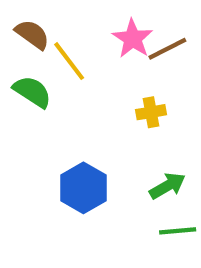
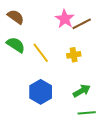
yellow line: (69, 61) -> (41, 53), moved

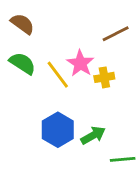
pink star: (65, 19) -> (80, 63), moved
green arrow: (82, 91) -> (93, 135), moved

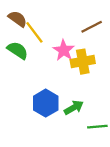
yellow line: (58, 75) -> (34, 32), moved
yellow cross: (104, 77) -> (83, 62), size x1.5

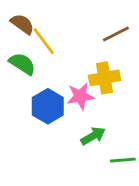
pink star: (64, 50) -> (80, 96), moved, turned 30
blue hexagon: (46, 103) -> (48, 106), moved

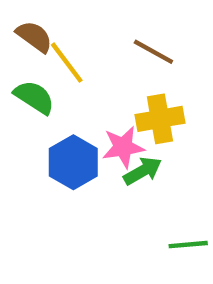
brown line: (116, 34) -> (153, 52), moved, turned 56
green arrow: (93, 136) -> (143, 171), moved

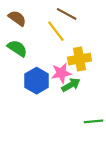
brown line: (153, 52) -> (67, 14), moved
yellow line: (67, 63) -> (56, 31), moved

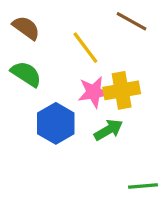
brown line: (67, 14) -> (132, 21), moved
pink star: (61, 73) -> (94, 92), moved

